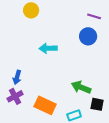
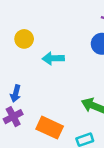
yellow circle: (31, 10) -> (24, 39), moved

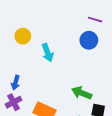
cyan arrow: (53, 58) -> (48, 53), turned -108

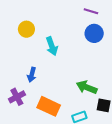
purple line: (95, 20) -> (91, 11), moved
blue arrow: (16, 83) -> (32, 75), moved

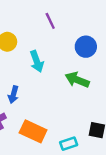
purple line: (91, 11) -> (50, 21), moved, turned 48
green arrow: (87, 87) -> (77, 80), moved

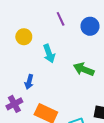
blue circle: (86, 47) -> (90, 26), moved

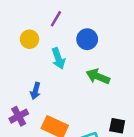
purple line: (61, 19) -> (56, 19), moved, turned 56
blue circle: (90, 26) -> (87, 39), moved

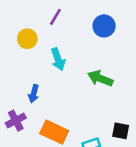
blue circle: (87, 39) -> (104, 26), moved

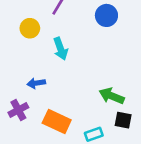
green arrow: (100, 78) -> (112, 96), moved
blue arrow: (34, 94) -> (36, 83), turned 66

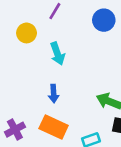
blue arrow: (36, 83) -> (54, 94), moved, turned -84
purple cross: (18, 110) -> (15, 130), moved

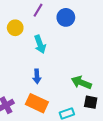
blue circle: (104, 20) -> (66, 17), moved

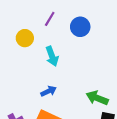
blue arrow: (37, 76) -> (49, 91), turned -112

